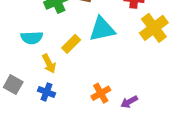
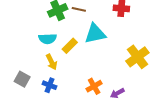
yellow cross: (154, 28) -> (137, 57), moved
cyan semicircle: (32, 38) -> (48, 39), moved

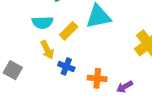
blue cross: (50, 85) -> (66, 66), moved
orange cross: (94, 86) -> (97, 78), turned 35

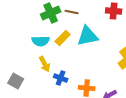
yellow rectangle: (69, 31) -> (63, 38), moved

